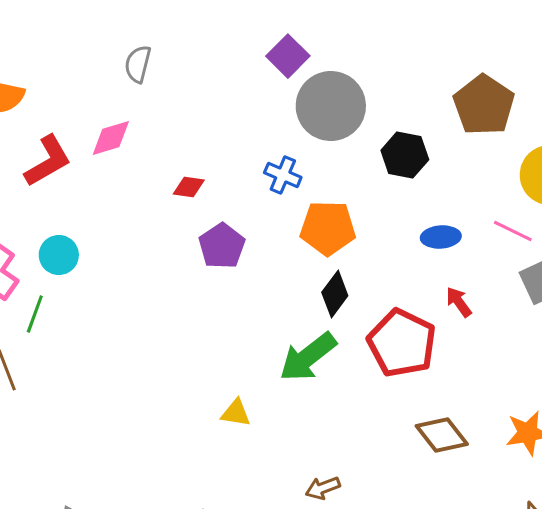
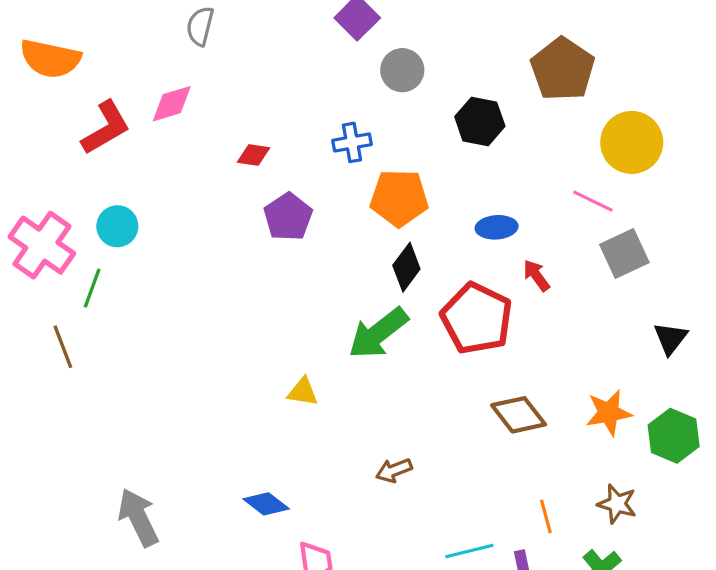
gray circle: (331, 106) -> (402, 70), size x0.6
blue cross: (283, 175) -> (352, 142), turned -33
blue ellipse: (441, 237) -> (497, 227), moved

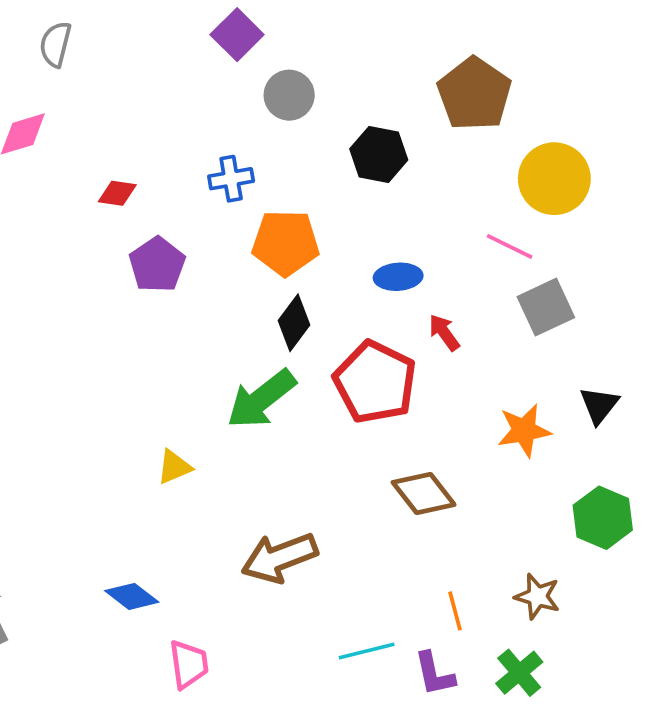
yellow triangle: (303, 392) -> (174, 467), turned -32
orange star: (609, 413) -> (524, 431), moved
brown arrow: (394, 470) -> (279, 558), size x1.8

